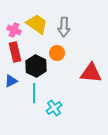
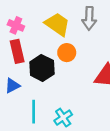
yellow trapezoid: (37, 24) -> (57, 24), moved
gray arrow: (64, 27) -> (89, 18), moved
cyan line: (34, 93) -> (34, 112), moved

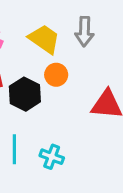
cyan cross: (63, 118) -> (52, 157), turned -36

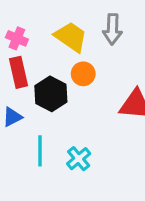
cyan cross: (52, 157) -> (79, 159), turned 30

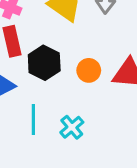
orange circle: (83, 74) -> (89, 70), moved

